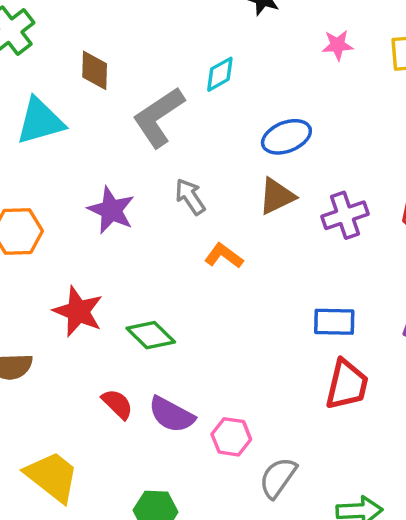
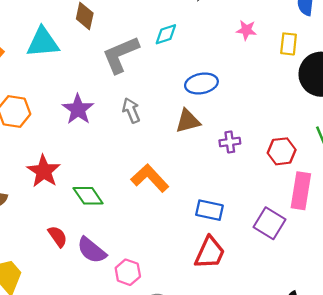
purple cross: (345, 215) -> (230, 142), size x0.7
orange L-shape: (224, 256) -> (150, 178), moved, size x1.5

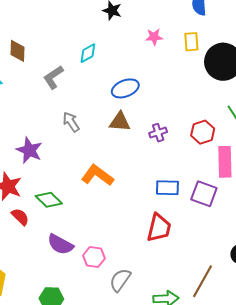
gray L-shape: (121, 55) -> (53, 77), size x0.7
purple star: (78, 109) -> (29, 150), moved
brown triangle: (188, 121) -> (120, 122), turned 30
blue rectangle: (209, 210) -> (167, 188), moved
red semicircle: (58, 236) -> (20, 217), moved

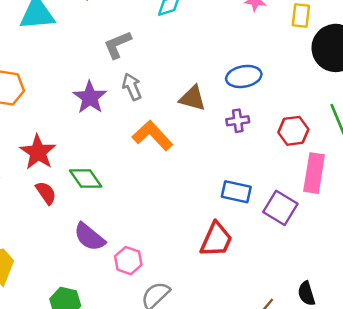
gray L-shape: (53, 77) -> (118, 45), moved
blue ellipse: (125, 88) -> (244, 76), moved
purple star: (29, 150) -> (90, 97), moved
orange L-shape: (97, 175) -> (152, 135), moved

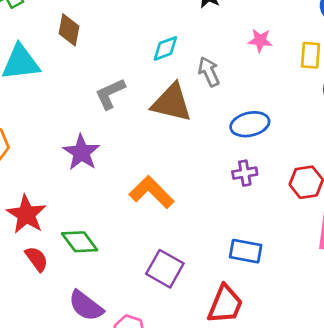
gray arrow: (132, 87) -> (209, 72), moved
brown triangle: (193, 98) -> (172, 103), moved, size x1.4
purple square: (280, 208) -> (165, 269), moved

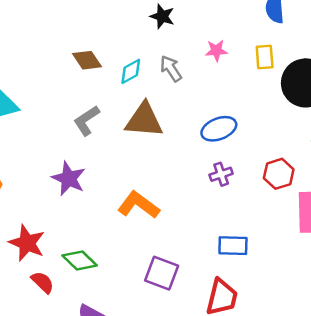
brown diamond: (69, 30) -> (87, 60), moved, turned -36
gray arrow: (209, 72) -> (171, 69), moved

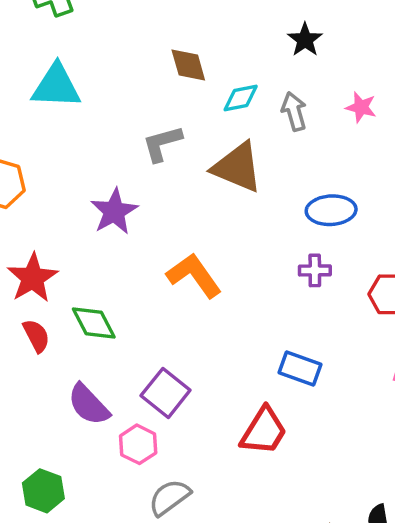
purple square: (162, 273) -> (166, 393), moved

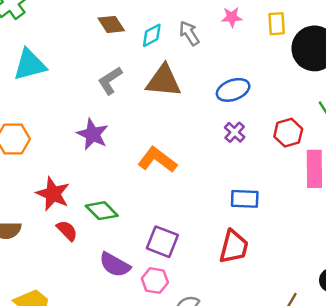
purple cross: (315, 270) -> (235, 132), turned -30

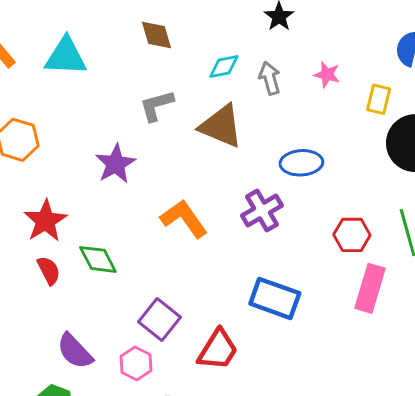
brown diamond: (111, 24) -> (156, 35), moved
purple cross: (235, 132) -> (262, 211), moved, size x1.5
blue rectangle: (245, 199) -> (275, 298), size x1.4
red trapezoid: (234, 247) -> (218, 350), moved
purple semicircle: (115, 265) -> (75, 351), moved

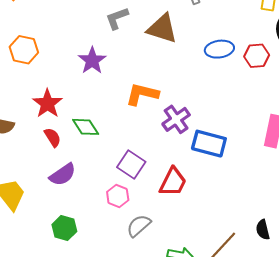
purple cross: (262, 211) -> (176, 119), moved
orange L-shape: (184, 219) -> (142, 94), turned -36
red hexagon: (352, 235) -> (257, 56), moved
purple semicircle: (75, 351) -> (63, 175), moved, turned -76

